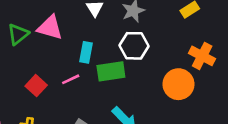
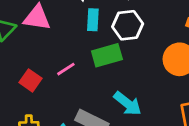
cyan rectangle: (86, 52) -> (93, 20), moved

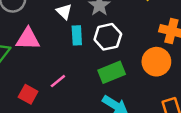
green rectangle: (107, 55) -> (112, 72), moved

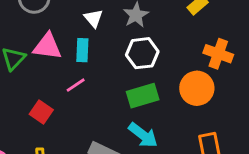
cyan rectangle: (77, 35) -> (82, 50), moved
pink line: (58, 81) -> (76, 85), moved

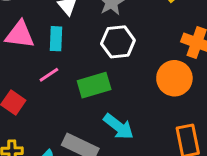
green rectangle: (143, 96) -> (94, 85), moved

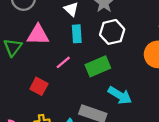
cyan rectangle: (56, 39) -> (77, 34), moved

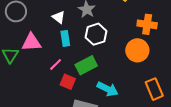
red square: (39, 86) -> (68, 82), moved

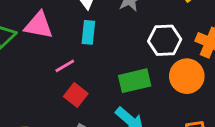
white hexagon: (96, 34) -> (165, 40), moved
green rectangle: (86, 65) -> (135, 81), moved

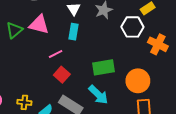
white hexagon: (165, 40) -> (132, 27), moved
orange circle: (187, 76) -> (138, 81), moved

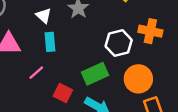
white hexagon: (132, 27) -> (119, 43), moved
red square: (62, 75) -> (63, 93), moved

